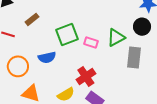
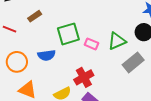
gray rectangle: (134, 58) -> (133, 62), turned 40

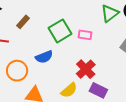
green triangle: (117, 41) -> (110, 13), moved

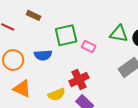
green triangle: (110, 13) -> (119, 34), turned 30
brown rectangle: (23, 22) -> (34, 15), turned 56

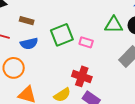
blue semicircle: (43, 55) -> (29, 44), moved
red cross: (79, 79) -> (82, 76), turned -36

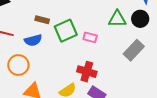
brown rectangle: (27, 21) -> (42, 20), moved

